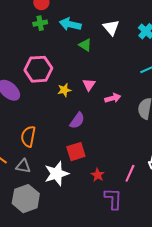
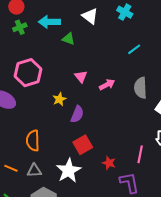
yellow star: (64, 90) -> (59, 99), moved

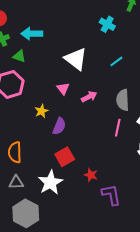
white triangle: (90, 16) -> (76, 59), moved, size x1.4
green triangle: (68, 39) -> (19, 56), moved
pink line: (140, 154) -> (118, 128), moved

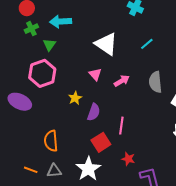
green triangle: (19, 56) -> (49, 45), turned 48
pink line: (118, 128) -> (121, 126), moved

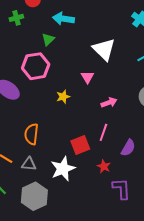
green cross: (31, 29) -> (16, 18), moved
pink arrow: (122, 81) -> (109, 102), moved
purple semicircle: (94, 112) -> (128, 148), moved

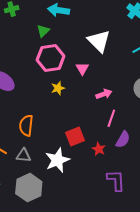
pink hexagon: (36, 66) -> (51, 58), moved
pink line: (103, 132) -> (111, 118), moved
red star: (104, 166) -> (99, 149), moved

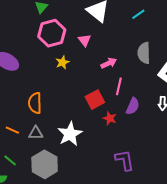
red square: (75, 137) -> (95, 100), moved
purple L-shape: (116, 180) -> (125, 160), moved

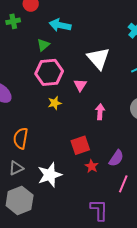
pink arrow: (109, 63) -> (100, 112), turned -70
pink line: (119, 86) -> (123, 184), moved
gray triangle: (36, 133) -> (16, 168), turned -35

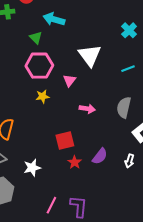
green triangle: (43, 45) -> (36, 38), turned -40
pink arrow: (100, 112) -> (87, 109), turned 91
white star: (50, 175) -> (32, 168), size x0.7
pink line: (123, 184) -> (51, 205), moved

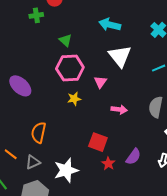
cyan arrow: (54, 19) -> (110, 25), moved
red square: (65, 141) -> (98, 142), turned 36
white star: (32, 168) -> (66, 170), size x1.4

